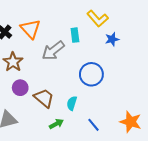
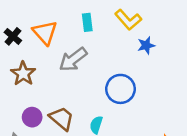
cyan rectangle: (75, 35) -> (87, 22), moved
purple circle: (20, 88) -> (32, 117), moved

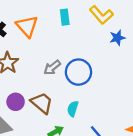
gray arrow: (73, 59) -> (52, 67), moved, size x0.7
blue circle: (120, 89) -> (78, 72), moved

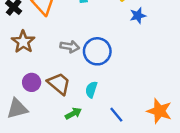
gray arrow: (52, 67) -> (70, 47), turned -132

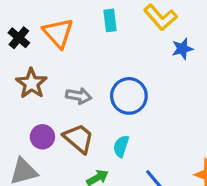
gray arrow: (70, 47) -> (79, 96), moved

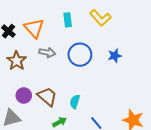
blue star: (182, 49) -> (115, 56), moved
gray arrow: (79, 96) -> (47, 53), moved
blue circle: (129, 96) -> (80, 55), moved

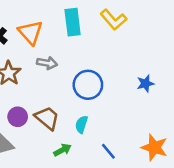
cyan rectangle: (68, 20) -> (73, 22), size x1.5
blue circle: (80, 55) -> (88, 85), moved
blue star: (115, 56) -> (145, 84), moved

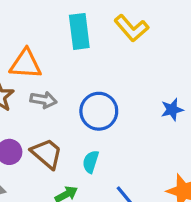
orange triangle: (30, 32) -> (26, 64), moved, turned -44
gray arrow: (47, 63) -> (43, 100), moved

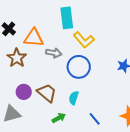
yellow L-shape: (131, 28) -> (84, 40), moved
gray arrow: (43, 100) -> (54, 53), moved

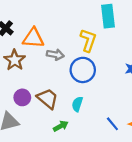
cyan rectangle: (67, 18) -> (108, 16), moved
yellow L-shape: (84, 40) -> (88, 40), turned -120
blue line: (95, 119) -> (112, 124), moved

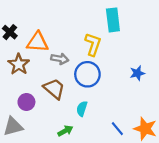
brown trapezoid: (48, 99) -> (54, 89), moved

